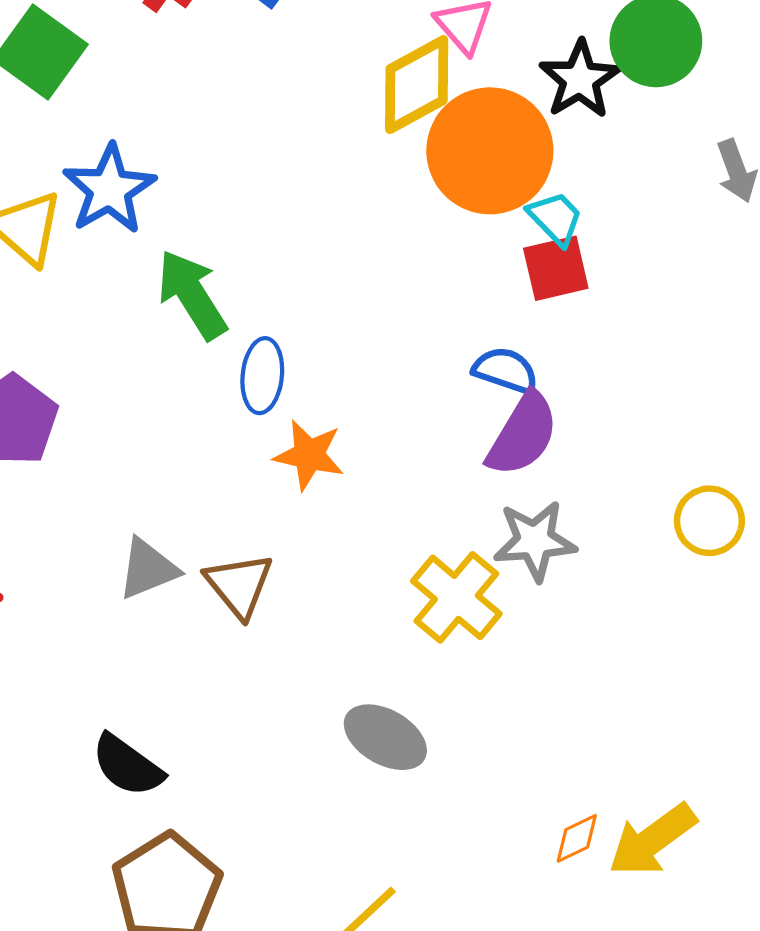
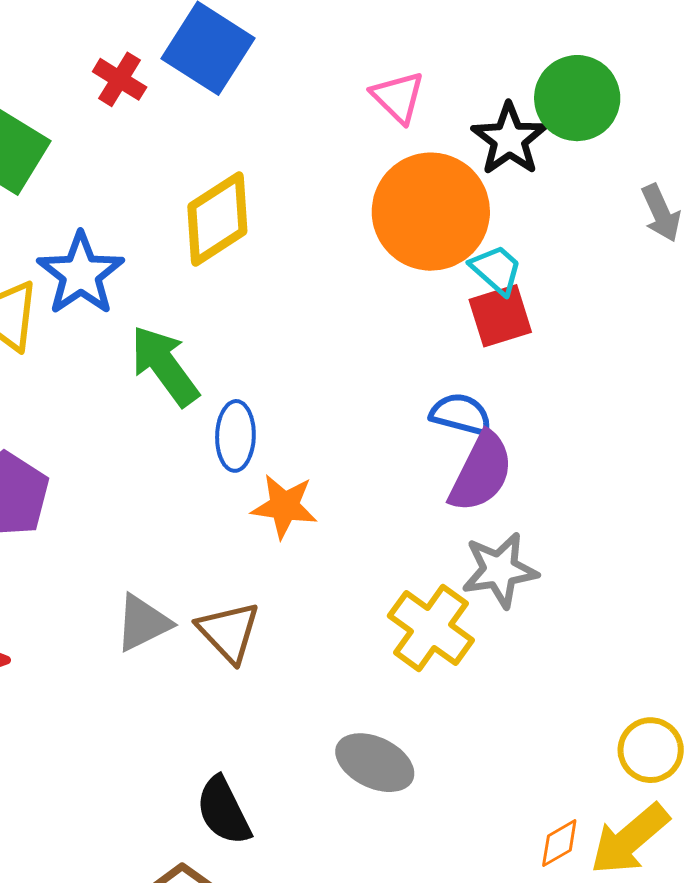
yellow diamond: (417, 85) -> (217, 219), moved
yellow circle: (709, 521) -> (651, 750), moved
black semicircle: (127, 766) -> (223, 811), moved, turned 32

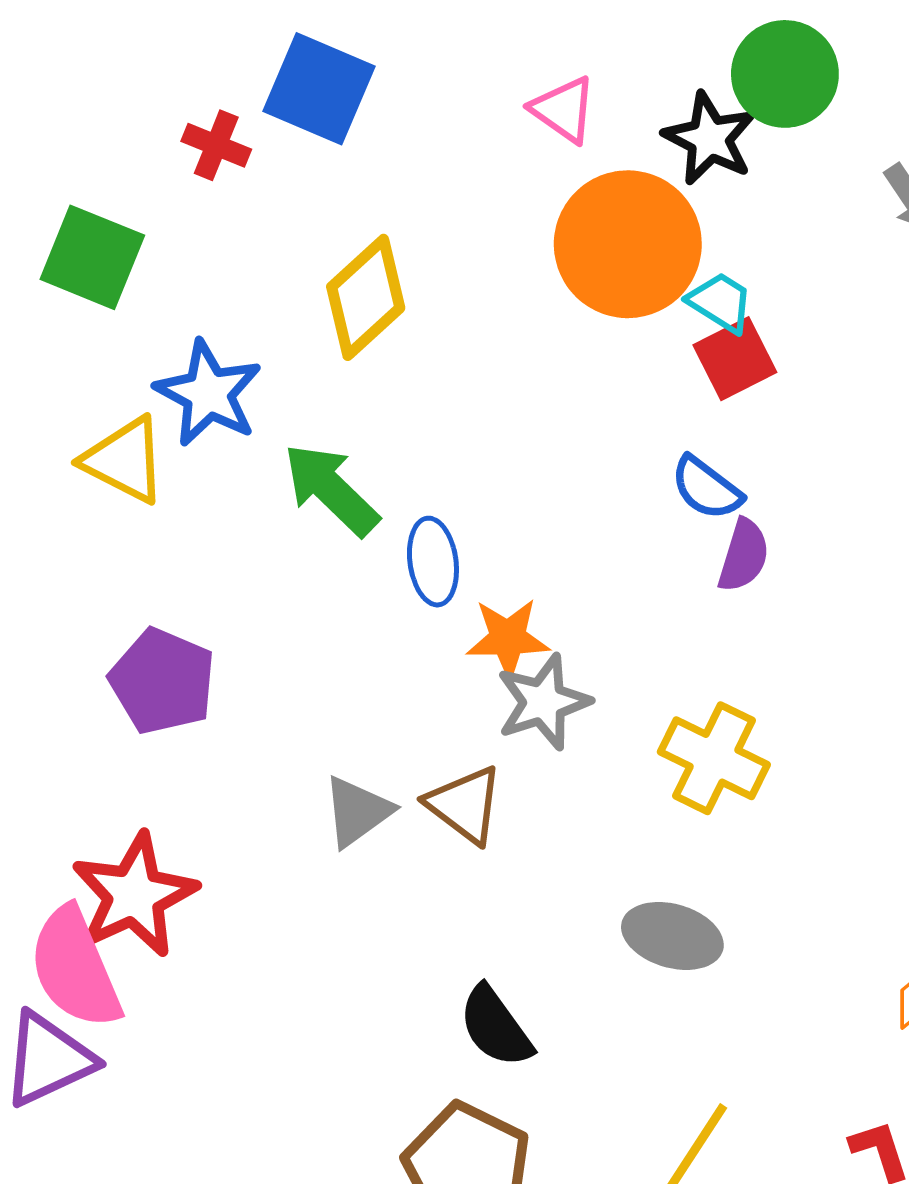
blue semicircle: (461, 414) -> (706, 488), turned -148
purple semicircle: (481, 472) -> (744, 555), size x0.7
gray star: (500, 570) -> (543, 702), moved

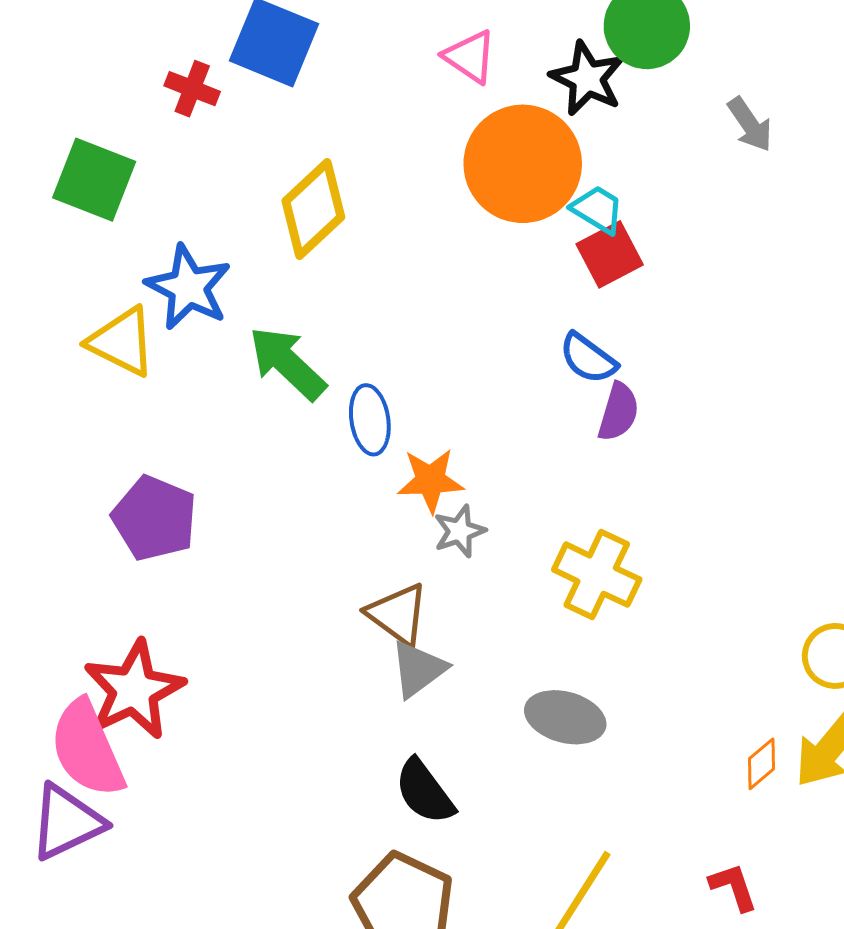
gray star: (543, 702) -> (459, 531), size x0.7
gray triangle: (357, 811) -> (418, 669), moved

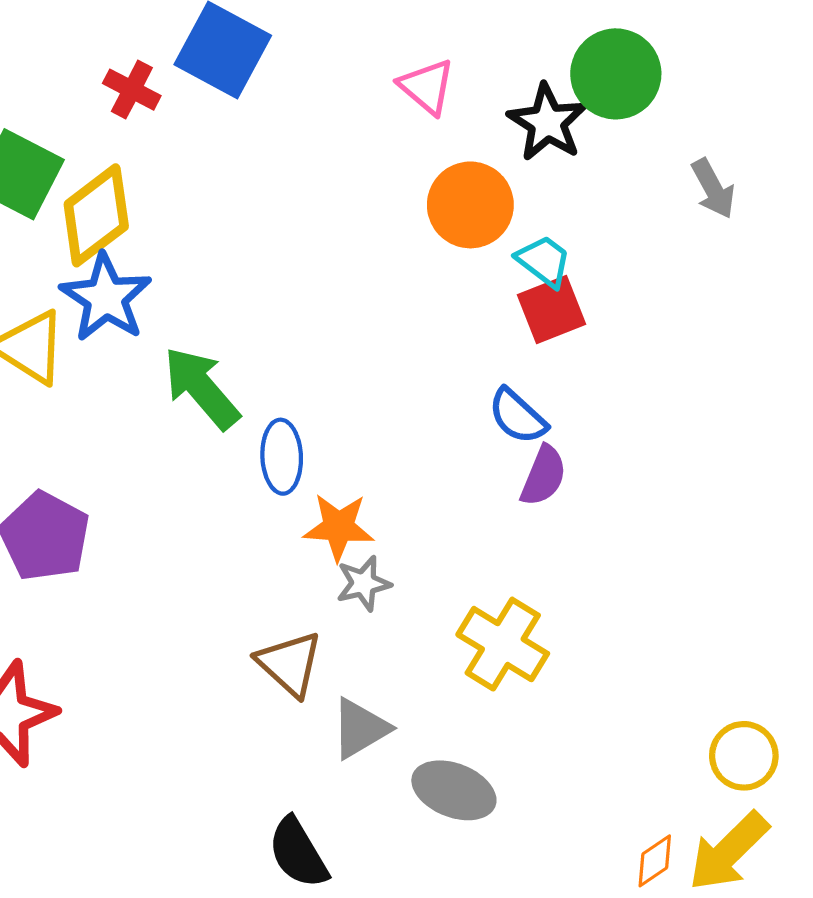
orange circle: (523, 164) -> (470, 205), size x0.7
yellow diamond: (313, 209) -> (96, 215), moved
gray triangle: (418, 669) -> (360, 728), moved

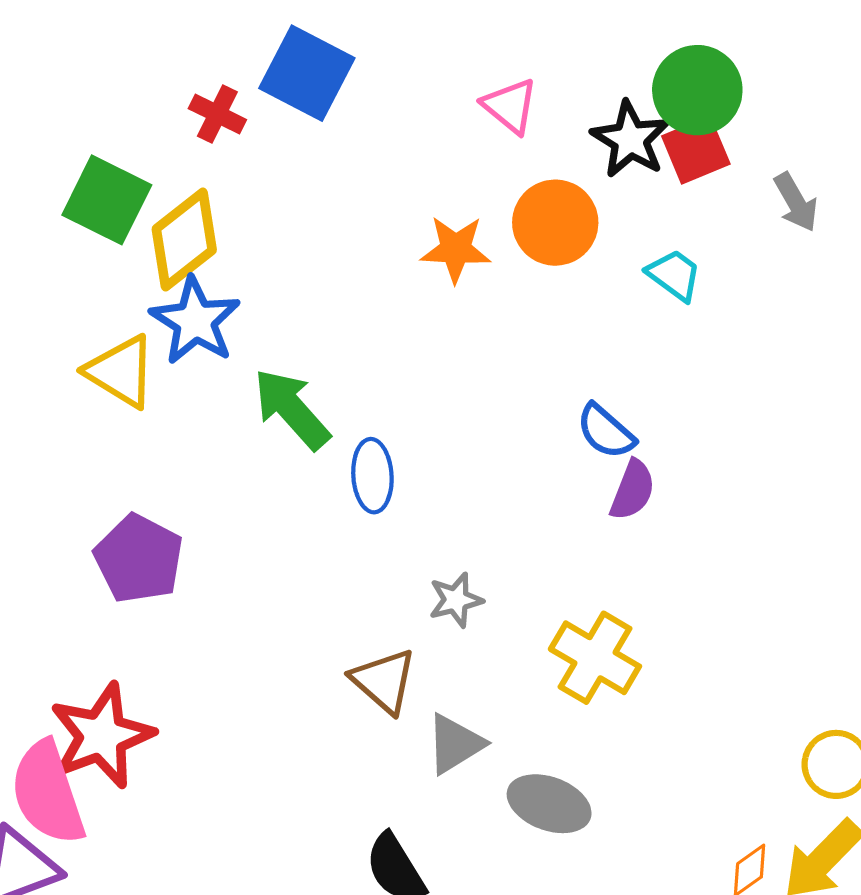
cyan trapezoid: (544, 261) -> (674, 275), moved
red square: (552, 309) -> (696, 150), moved
orange star: (339, 527) -> (456, 249), moved

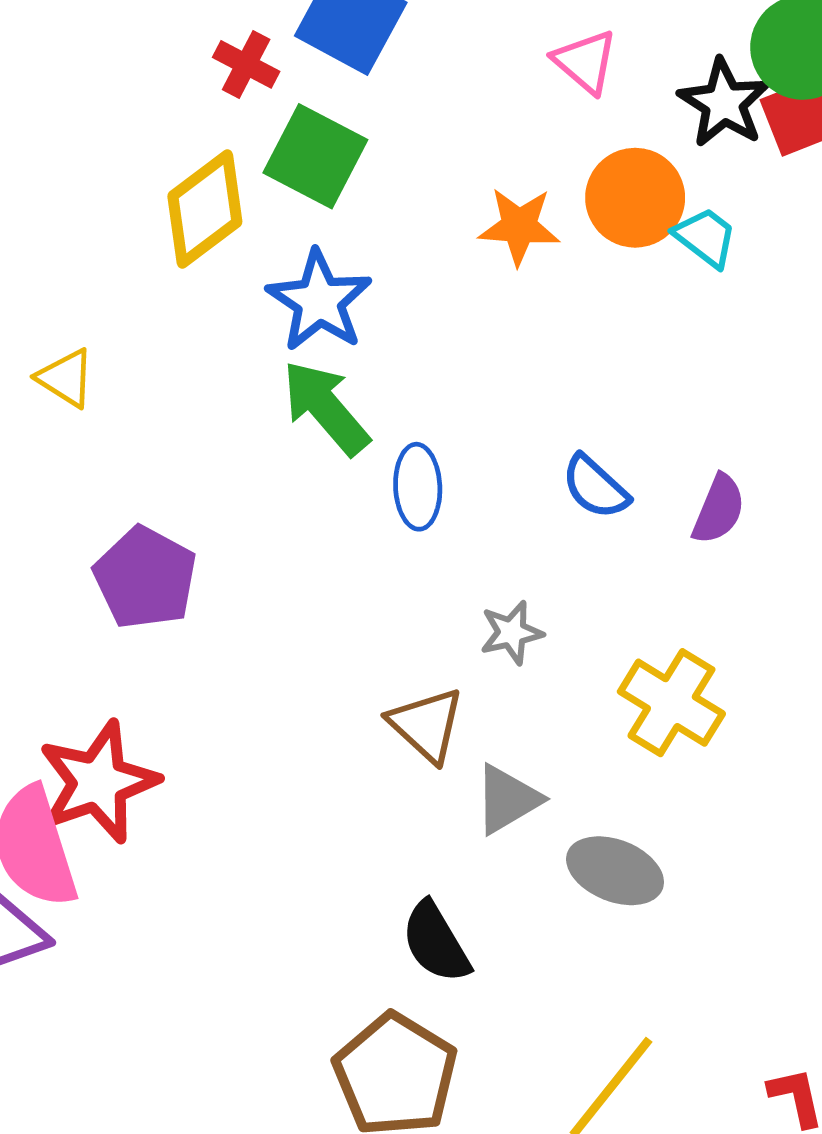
green square: (107, 200) -> (315, 156), moved
cyan trapezoid: (674, 275) -> (705, 237), moved
blue star: (195, 321) -> (319, 301), moved
yellow triangle: (121, 372) -> (66, 378), moved, size x0.7
blue semicircle: (606, 431) -> (595, 487), moved

